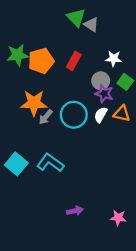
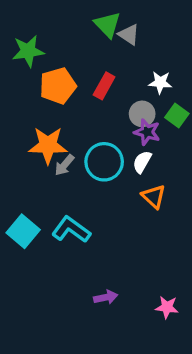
green star: (18, 55) -> (28, 51), moved
orange triangle: (122, 114) -> (154, 196), moved, turned 30

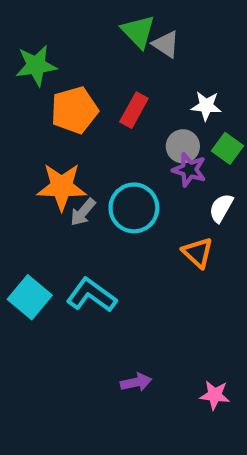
white semicircle: (142, 162) -> (221, 208), moved

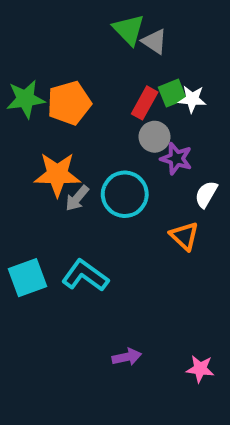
green star: (36, 65) -> (26, 99), moved
red rectangle: (134, 110) -> (145, 103), moved
gray circle: (183, 146) -> (155, 137), moved
green square: (228, 148) -> (172, 93), moved, turned 32
cyan square: (30, 297) -> (28, 278), turned 30

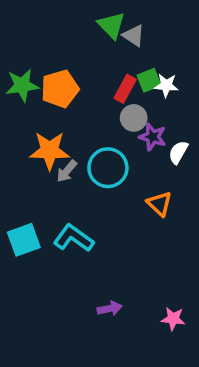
white semicircle: (206, 194) -> (178, 152), moved

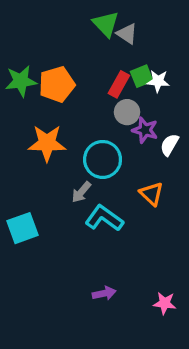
gray arrow: (67, 171) -> (81, 192), moved
cyan L-shape: (74, 238) -> (104, 218), moved

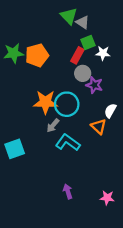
green square: (142, 76) -> (88, 43), moved
orange star: (47, 143) -> (45, 102), moved
white semicircle: (169, 145) -> (110, 111), moved
purple arrow: (104, 293) -> (68, 191), turned -96

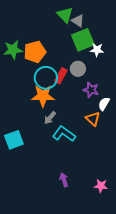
green square: (88, 43) -> (83, 40), size x1.6
red rectangle: (77, 55) -> (61, 76), moved
purple star: (94, 85) -> (91, 90), moved
cyan circle: (67, 104) -> (46, 78), moved

